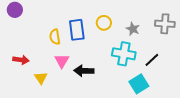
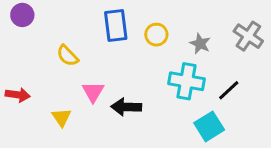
gray cross: (165, 24) -> (248, 36), turned 30
blue rectangle: (77, 30) -> (116, 26), moved
yellow semicircle: (55, 37) -> (68, 56), moved, turned -35
red arrow: (21, 60) -> (18, 95), moved

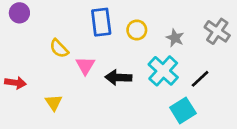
cyan cross: (187, 81) -> (163, 71), turned 32
pink triangle: (93, 92) -> (85, 66), moved
black arrow: (126, 107) -> (118, 77), moved

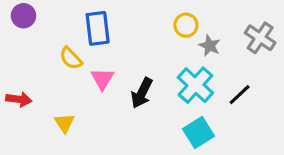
blue rectangle: (101, 22) -> (98, 28), moved
yellow circle: (137, 30) -> (186, 25), moved
black arrow: (118, 77) -> (142, 93), turned -65
cyan square: (183, 110) -> (199, 132), moved

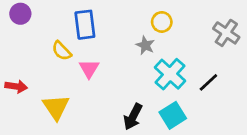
gray star: (210, 46) -> (145, 45), moved
black arrow: (142, 93) -> (133, 117), moved
yellow triangle: (65, 123) -> (56, 107), size x1.5

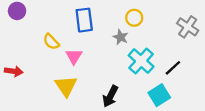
blue rectangle: (85, 25) -> (84, 20), moved
yellow triangle: (56, 107) -> (66, 86), moved
cyan square: (173, 115) -> (159, 95), moved

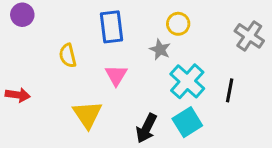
yellow semicircle: (51, 42) -> (68, 56), turned 30
pink triangle: (74, 56) -> (116, 75), moved
black line: (173, 68) -> (230, 90), turned -36
cyan square: (159, 95) -> (187, 122), moved

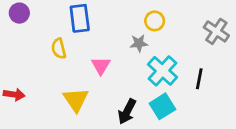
blue rectangle: (112, 27) -> (80, 18), moved
gray star: (160, 50) -> (139, 43), turned -30
red arrow: (18, 95) -> (14, 94), moved

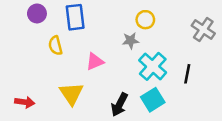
purple circle: (19, 13) -> (37, 13), moved
pink triangle: (101, 66) -> (95, 62), turned 36
red arrow: (14, 94) -> (25, 102), moved

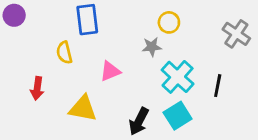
purple circle: (37, 13) -> (14, 15), moved
yellow triangle: (71, 94) -> (83, 108), turned -45
red arrow: (25, 102) -> (37, 88), moved, turned 90

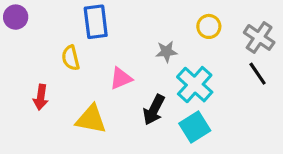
yellow circle: (169, 22) -> (209, 26), moved
black line: (218, 86) -> (258, 74), moved, turned -45
black arrow: (139, 121) -> (154, 110), moved

